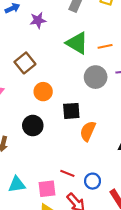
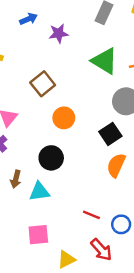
black square: (71, 111) -> (110, 134), moved, turned -30
cyan triangle: (17, 184) -> (39, 192), moved
pink square: (47, 189) -> (38, 235), moved

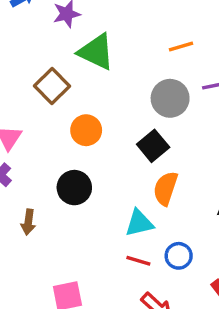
green triangle: (105, 61) -> (96, 52), moved
cyan triangle: (39, 192) -> (139, 223), moved
blue circle: (121, 224) -> (179, 256), moved

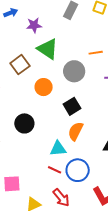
gray circle: (170, 98) -> (74, 71), moved
orange circle: (86, 130) -> (44, 87), moved
blue circle: (179, 256) -> (78, 170), size x1.5

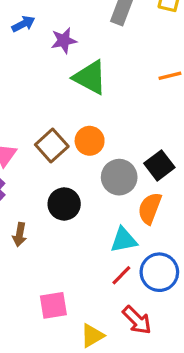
brown square: (20, 65) -> (52, 145), moved
gray circle: (74, 71) -> (119, 177), moved
black square: (72, 106) -> (159, 165), moved
red line: (55, 170) -> (121, 275), turned -64

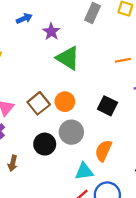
purple star: (64, 41) -> (51, 32), turned -30
black square: (159, 165) -> (107, 106), moved, turned -30
gray circle: (119, 177) -> (71, 132), moved

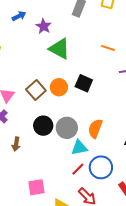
orange line: (123, 60) -> (108, 48), turned 32
black square: (107, 106) -> (84, 83), moved
gray circle: (71, 132) -> (67, 128), moved

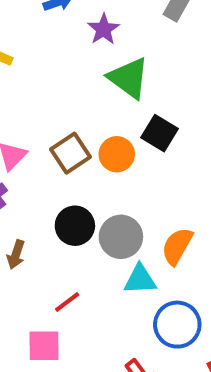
black square: (84, 83) -> (159, 133), moved
red line: (78, 169) -> (67, 302), moved

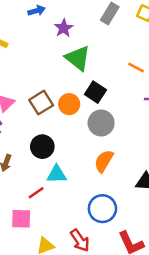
gray circle: (121, 237) -> (101, 123), moved
cyan triangle: (140, 279) -> (57, 174), moved

